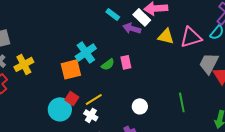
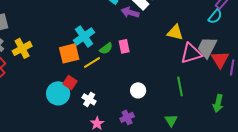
yellow triangle: (166, 36) -> (175, 32), moved
pink triangle: (191, 37) -> (191, 53), moved
yellow line: (94, 99) -> (92, 62), moved

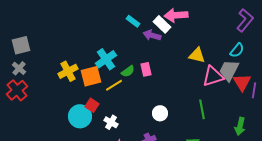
cyan semicircle: (215, 16) -> (237, 50), moved
yellow cross: (22, 48) -> (68, 71), moved

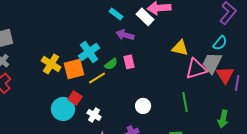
purple arrow: (152, 35) -> (125, 35), moved
yellow cross: (68, 71) -> (51, 64), turned -30

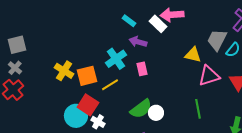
cyan cross: (89, 52) -> (116, 59), moved
gray trapezoid: (212, 63) -> (217, 40), moved
green semicircle: (111, 64) -> (141, 109), moved, size x1.6
red square: (75, 98) -> (88, 105), size x1.5
white cross: (94, 115) -> (98, 122), moved

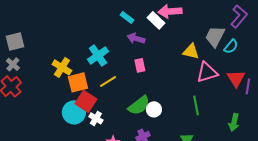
cyan cross: (116, 59) -> (98, 55), moved
orange square: (87, 76) -> (78, 82), moved

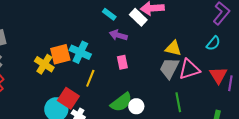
gray trapezoid: (215, 36) -> (169, 68), moved
cyan cross: (98, 55) -> (80, 52), turned -30
yellow line: (108, 81) -> (90, 78), turned -36
orange square: (78, 82) -> (60, 54), moved

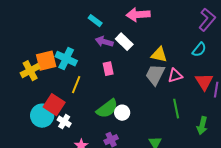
white rectangle: (138, 17) -> (124, 42), moved
yellow cross: (44, 64) -> (30, 71), turned 30
pink triangle: (189, 69) -> (175, 76), size x0.7
green line: (178, 102) -> (176, 109), moved

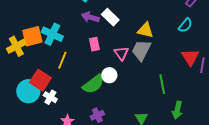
pink triangle: (175, 76) -> (121, 53), moved, turned -49
white circle: (122, 113) -> (109, 75), moved
green arrow: (202, 126) -> (177, 110), moved

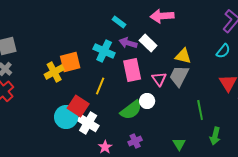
cyan cross: (52, 34) -> (104, 51), moved
pink rectangle: (94, 44) -> (132, 70), size x1.6
white cross: (50, 97) -> (88, 123), size x1.5

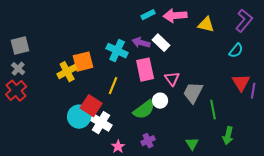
cyan rectangle: (119, 22) -> (148, 15), moved, turned -64
yellow triangle: (183, 56) -> (206, 25), moved
gray trapezoid: (179, 76) -> (193, 93), moved

